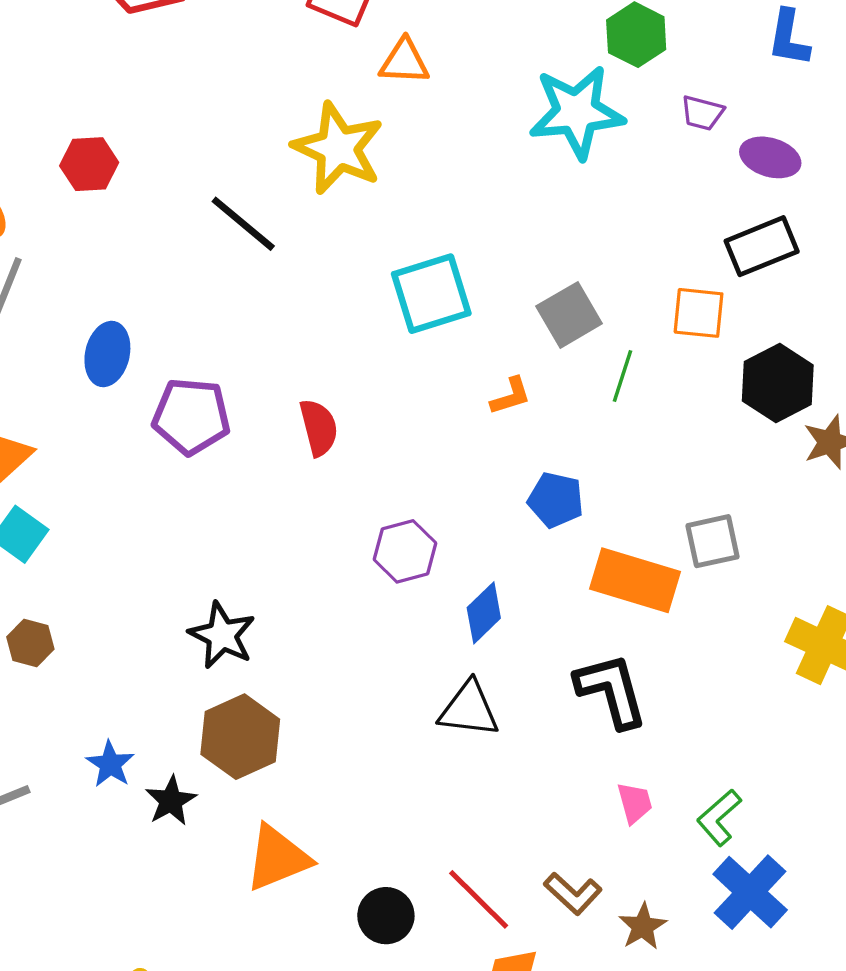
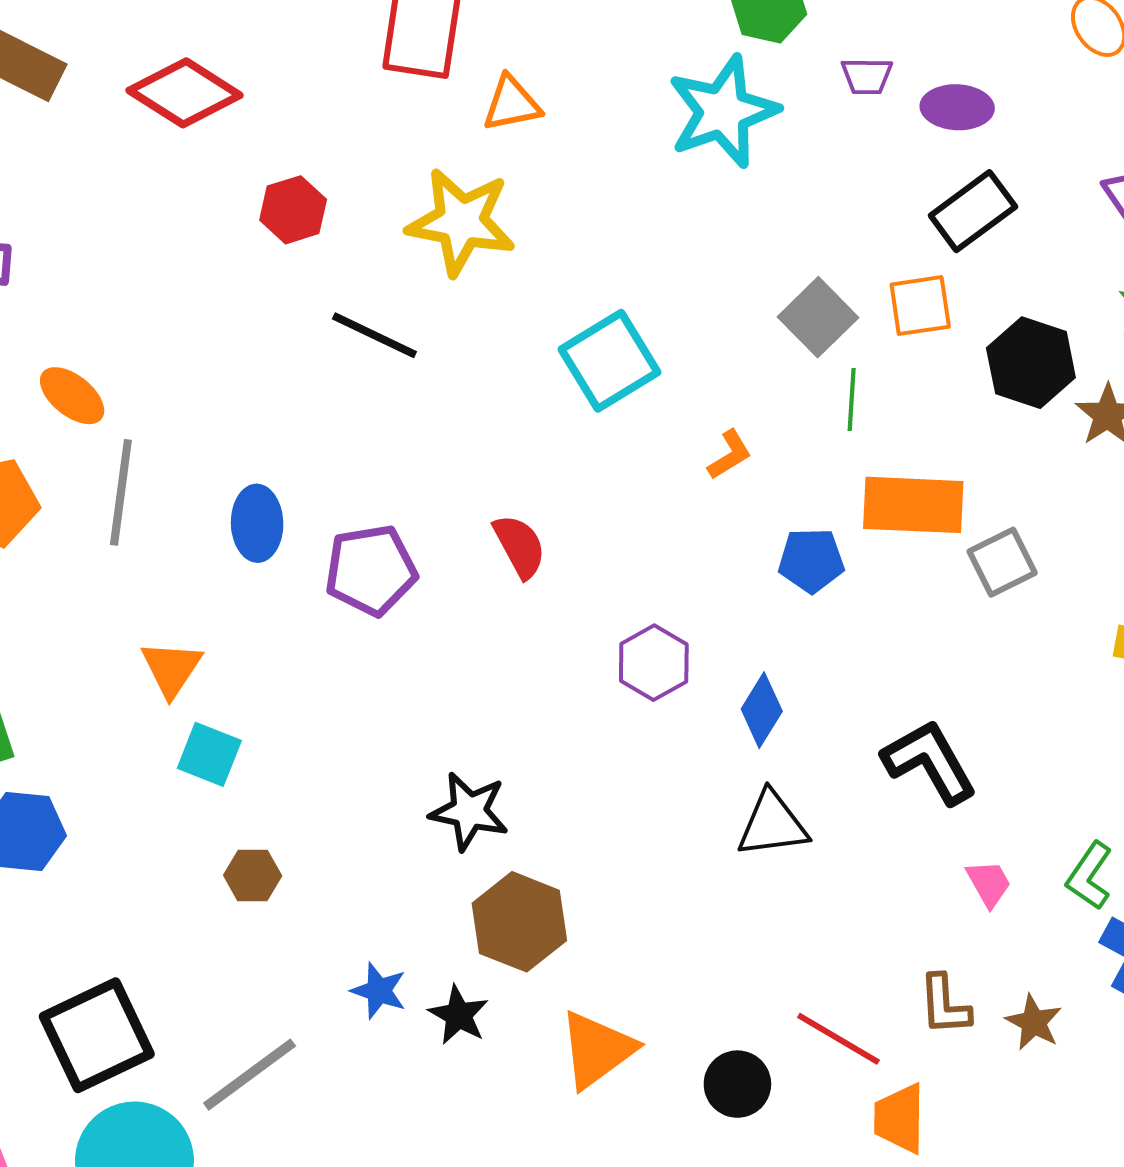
red hexagon: (89, 164) -> (293, 210), moved
gray square: (569, 315) -> (818, 317), moved
orange rectangle: (635, 580) -> (913, 505), moved
brown L-shape: (573, 894) -> (945, 1005), turned 58

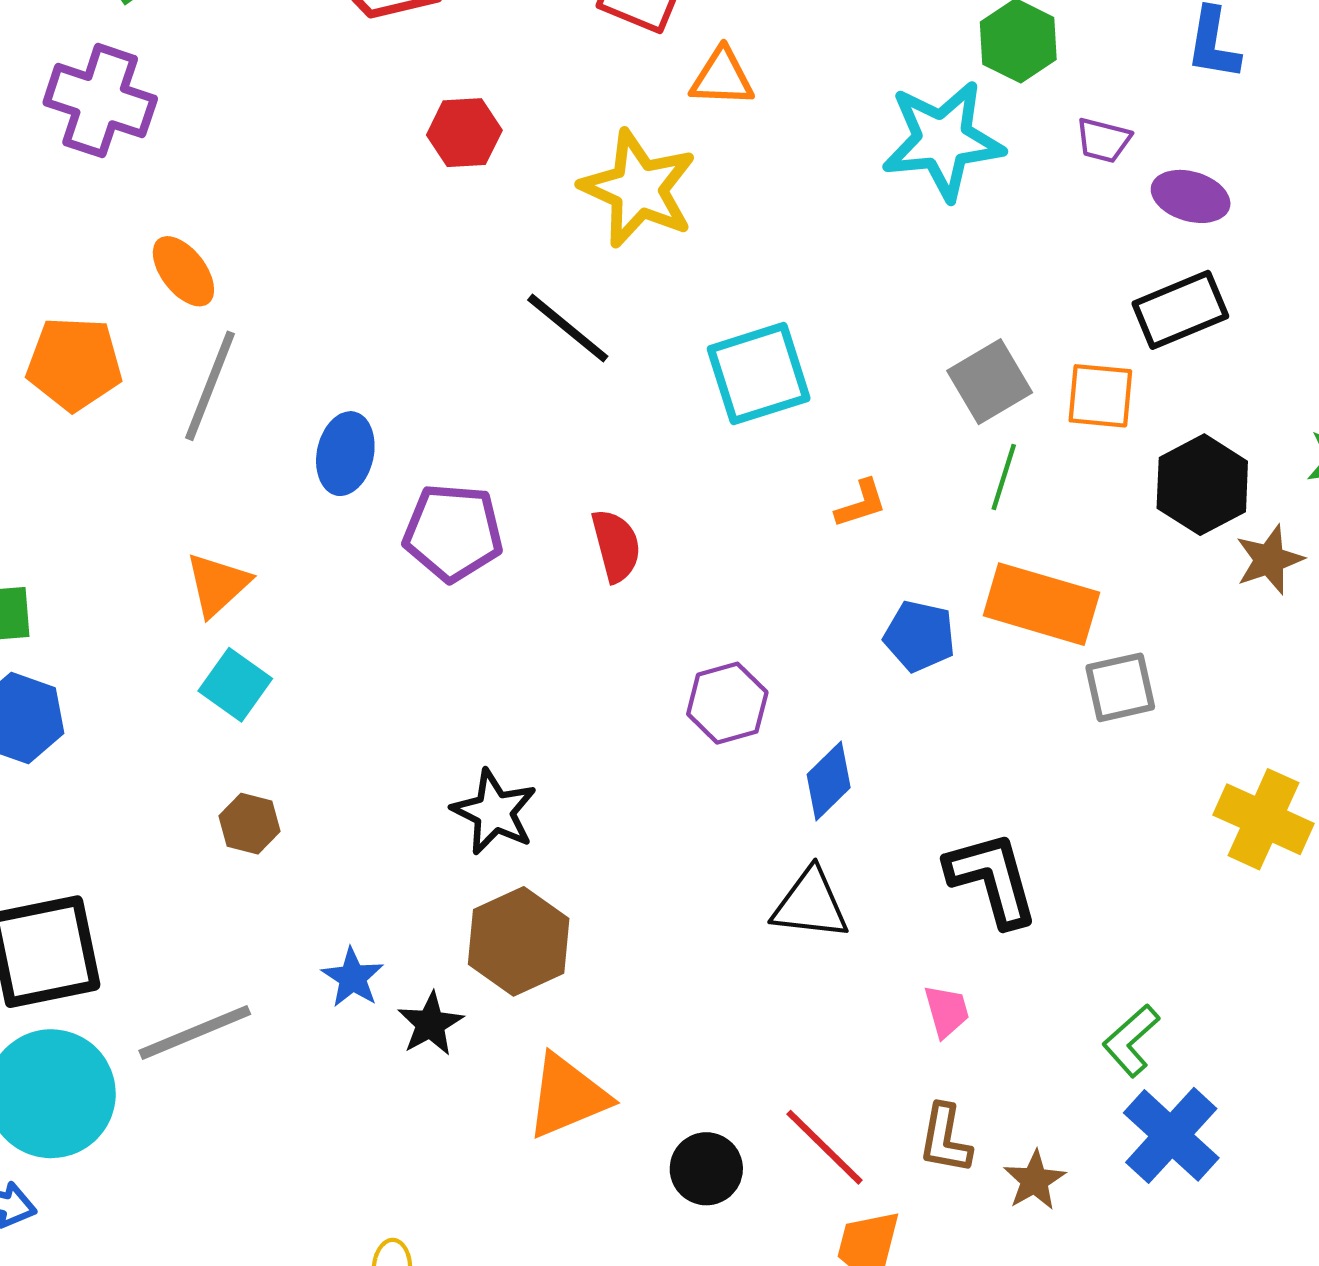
black line: (374, 335) -> (568, 328), moved
pink trapezoid: (989, 883) -> (947, 1011), moved

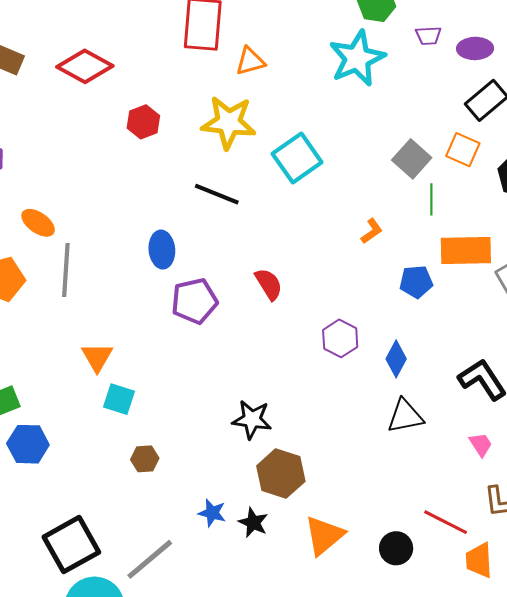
cyan square: (759, 374) -> (297, 158), moved
orange square: (1100, 396) -> (463, 150), turned 36
blue ellipse: (345, 454) -> (162, 250), moved

